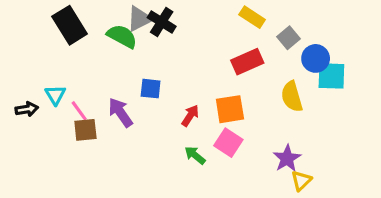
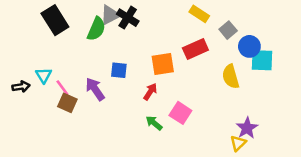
green semicircle: (122, 36) -> (96, 29), turned 85
orange square: (230, 109) -> (163, 64), moved
brown square: (85, 130) -> (67, 103), turned 30
purple star: (287, 158) -> (247, 128), moved

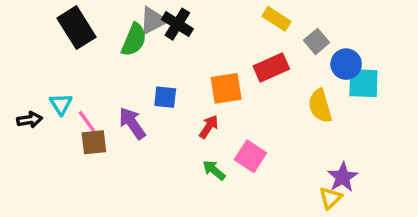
brown square: (67, 103) -> (94, 142), turned -30

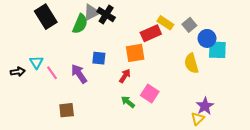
yellow rectangle: (277, 19) -> (165, 23), moved
red rectangle: (271, 68) -> (151, 33), moved
brown square: (94, 142) -> (67, 110), moved

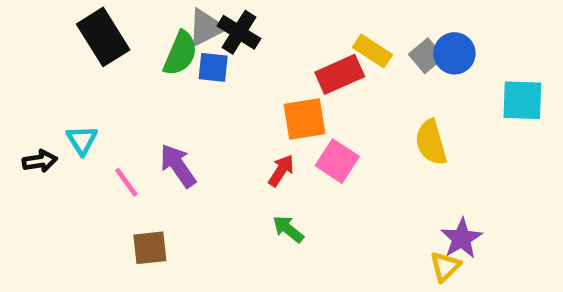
blue circle: (207, 38) -> (454, 53), moved
cyan square: (217, 50) -> (522, 100), moved
blue square: (99, 58) -> (213, 67), moved
pink line: (52, 73) -> (126, 182), moved
pink square: (150, 94) -> (337, 161), moved

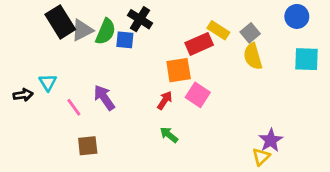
gray triangle: (206, 28) -> (82, 30), moved
blue circle: (454, 53) -> (297, 16), moved
yellow semicircle: (431, 142) -> (253, 56), moved

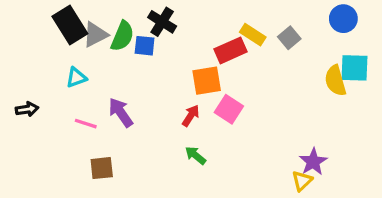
yellow semicircle: (253, 56) -> (335, 81), moved
cyan triangle: (48, 82) -> (76, 77), moved, turned 42
pink line: (74, 107) -> (86, 124), turned -36

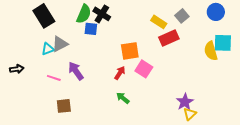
gray triangle: (95, 35) -> (60, 44), moved
green semicircle: (122, 36) -> (84, 14), moved
gray square: (289, 38) -> (182, 16), moved
red rectangle: (230, 50) -> (169, 38), moved
purple star: (313, 162) -> (185, 102), moved

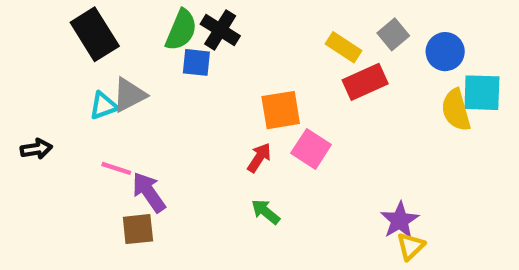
blue circle: (216, 12) -> (445, 52), moved
purple arrow: (76, 71) -> (149, 192), moved

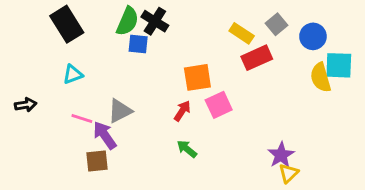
gray triangle: (129, 95) -> (120, 111), moved
pink square: (311, 149) -> (219, 105), turned 32

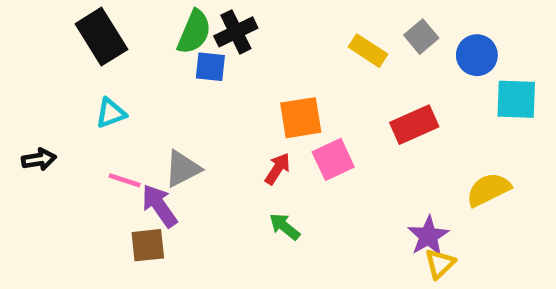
black cross: (155, 21) -> (236, 32), turned 32
red rectangle: (257, 58) -> (414, 125), moved
yellow semicircle: (321, 77) -> (488, 190), moved, turned 80

